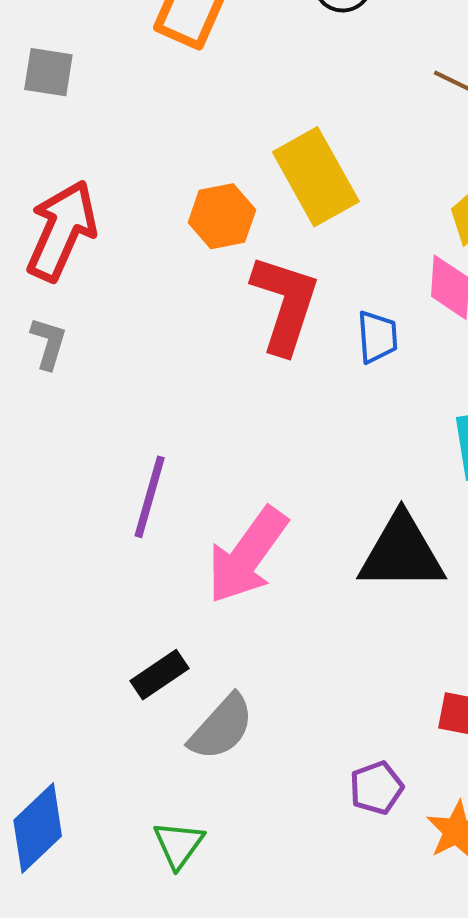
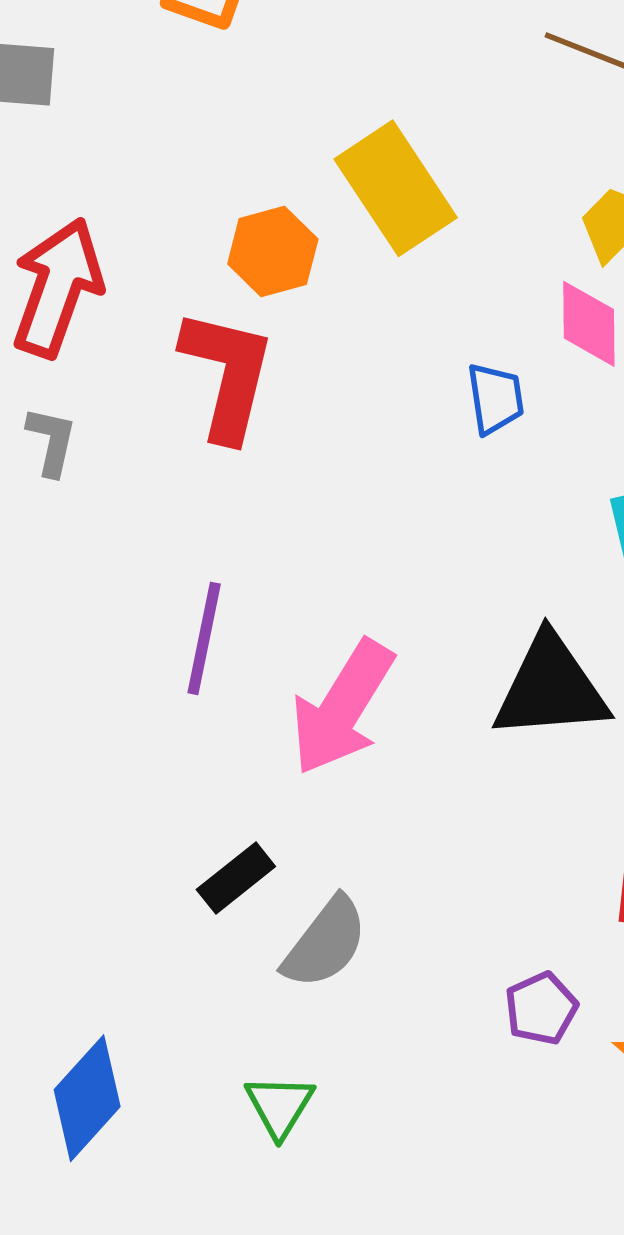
red L-shape: (285, 304) -> (227, 375), moved

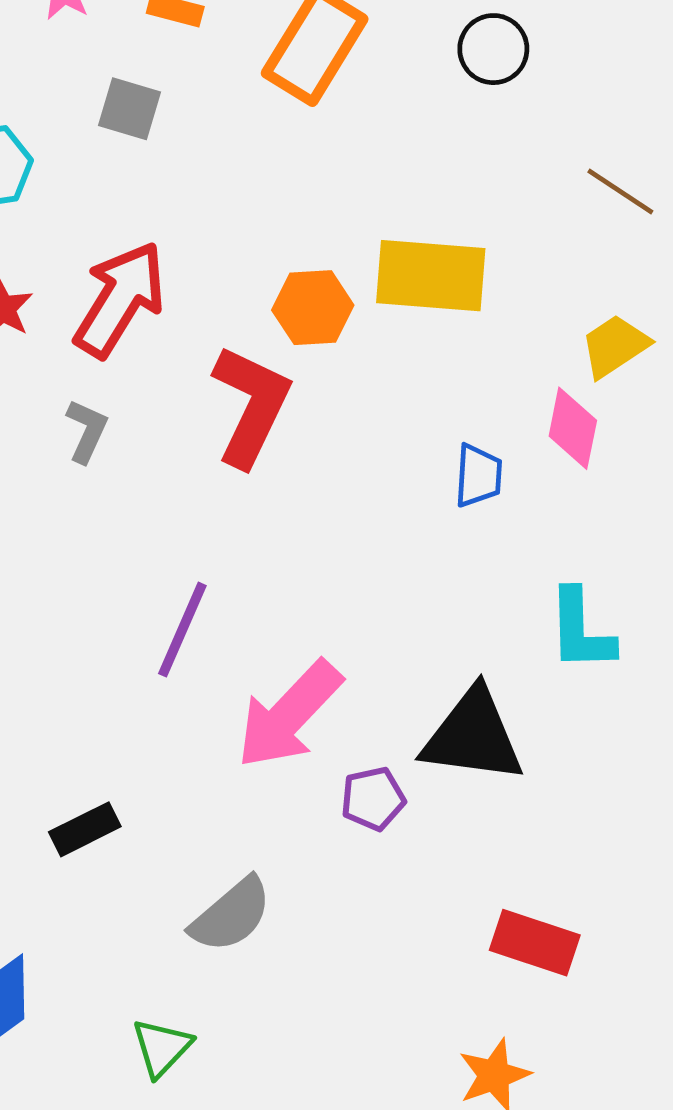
yellow rectangle: (396, 188) -> (431, 276), turned -64
black rectangle: (236, 878) -> (85, 829), moved
purple pentagon: (541, 1008) -> (373, 799), moved

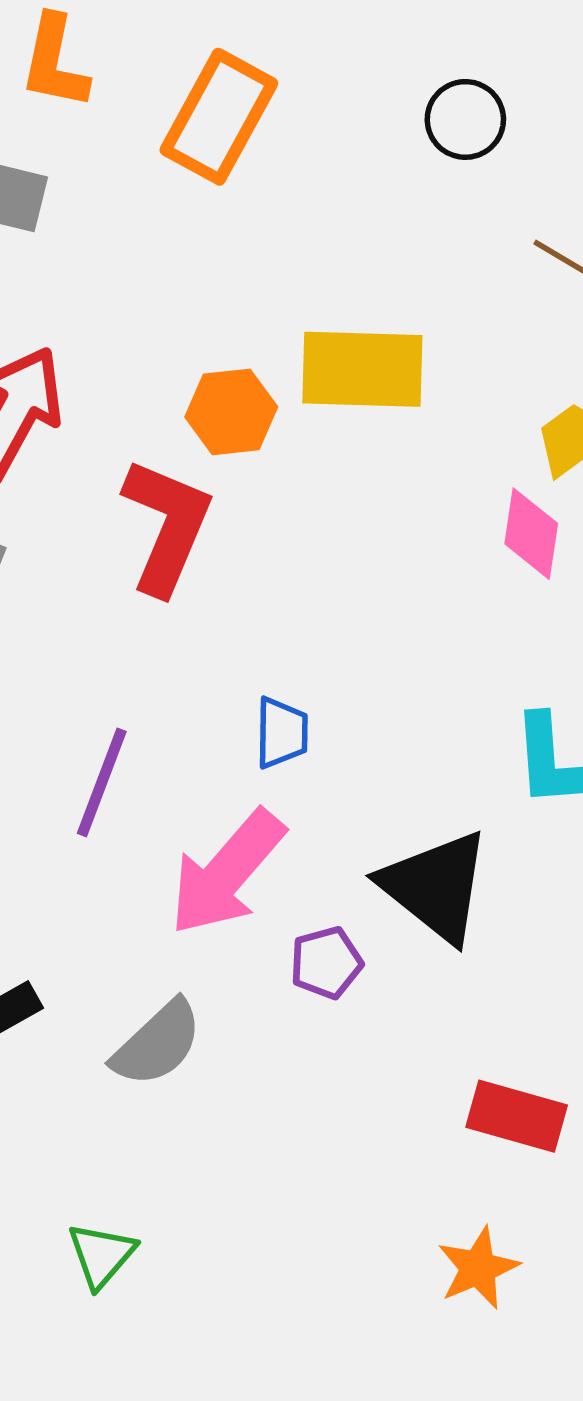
black circle: (493, 49) -> (465, 119), moved
blue trapezoid: (478, 476) -> (282, 733), moved
black triangle: (473, 736) -> (436, 886), turned 34
gray semicircle: (231, 915) -> (157, 1044), moved

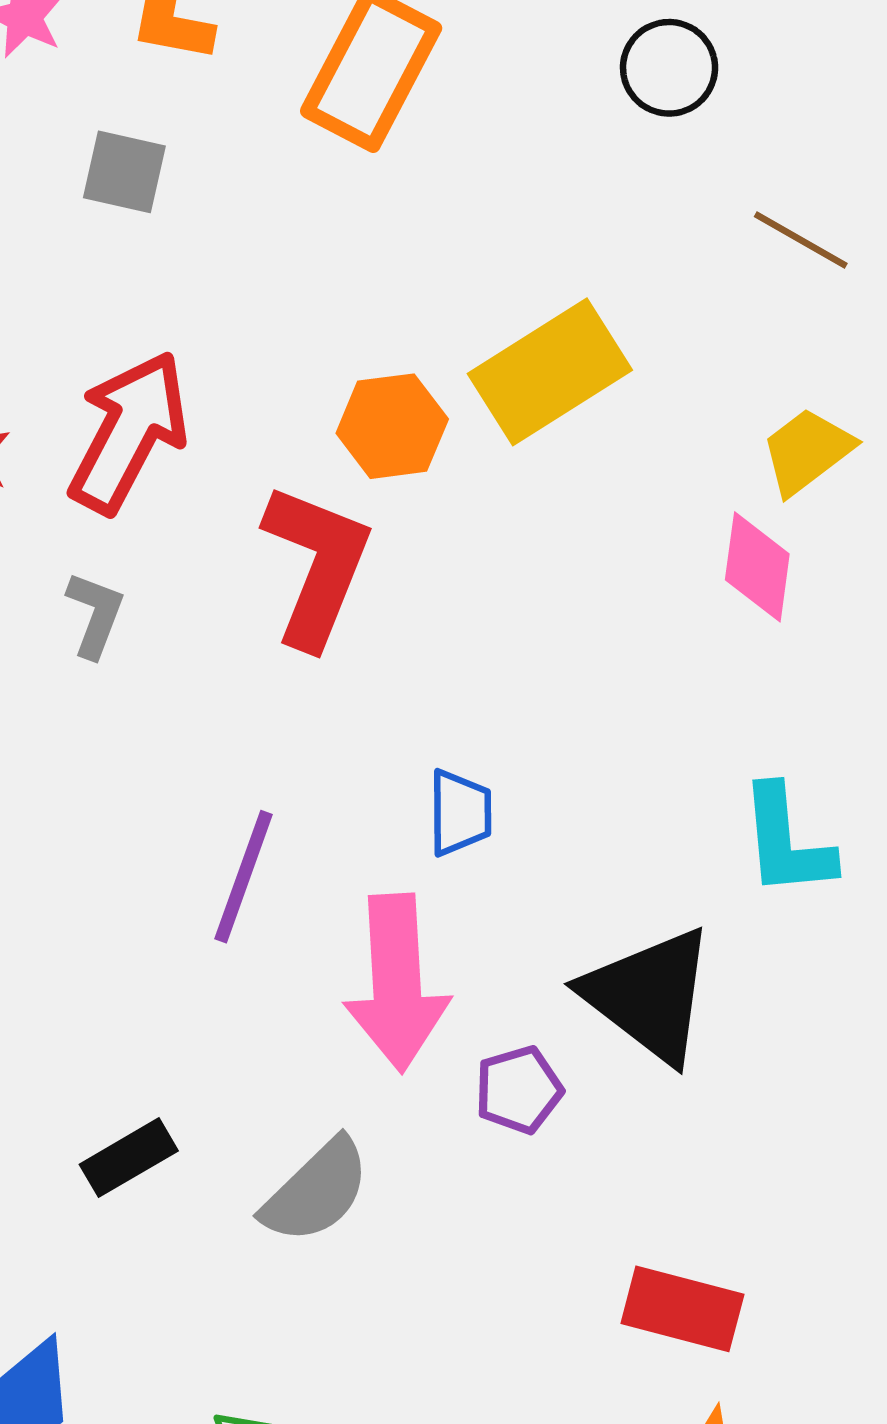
yellow rectangle: (362, 369) -> (550, 372), turned -33
pink arrow: (227, 872) -> (397, 983), turned -43
red rectangle: (517, 1116) -> (682, 1309), moved

